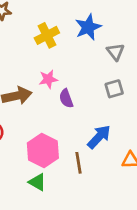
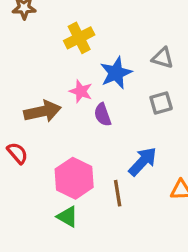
blue star: (88, 27) -> (116, 73), moved
gray triangle: (115, 52) -> (163, 58), turned -36
pink star: (48, 79) -> (81, 91), turned 30

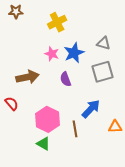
yellow cross: (79, 38) -> (57, 22), moved
pink star: (81, 91) -> (52, 54), moved
gray square: (161, 103) -> (102, 72), size x1.5

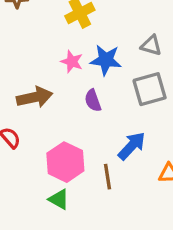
blue star: (74, 53) -> (106, 60), turned 30

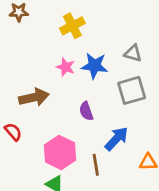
purple semicircle: (93, 100) -> (86, 111), moved

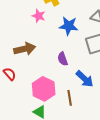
pink star: (66, 67) -> (39, 16), moved
blue arrow: (116, 139) -> (85, 79), turned 90

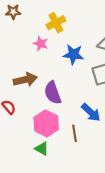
purple semicircle: (63, 59) -> (53, 93), moved, size x1.5

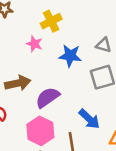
purple semicircle: (53, 93) -> (48, 97), turned 75

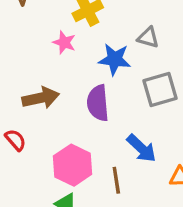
gray triangle: (104, 45) -> (148, 37), moved
purple semicircle: (48, 97) -> (98, 103), moved, turned -60

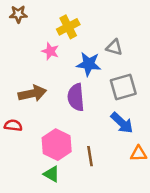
red semicircle: (15, 140) -> (13, 125), turned -42
blue arrow: (141, 148) -> (122, 123), moved

